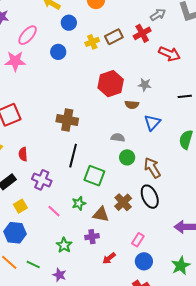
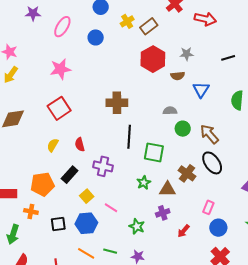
brown rectangle: (114, 37) -> (149, 26), moved
pink star: (15, 61) -> (60, 69), moved
pink line: (54, 211) -> (111, 208), moved

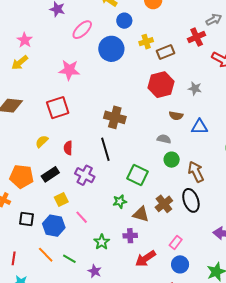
blue circle: (96, 37) -> (111, 49), size x1.6
brown semicircle: (178, 76) -> (176, 116), moved
blue triangle: (201, 90) -> (199, 127), turned 42
black line: (129, 137) -> (105, 149), moved, turned -35
red arrow: (184, 231) -> (146, 259), size x1.5

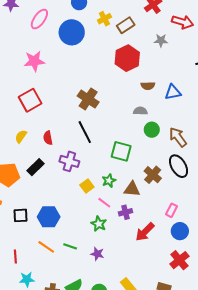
gray star: (195, 88) -> (161, 40), moved
brown cross: (115, 117) -> (88, 99), turned 30
yellow square: (61, 200) -> (87, 186), moved
pink line: (82, 217) -> (104, 203), moved

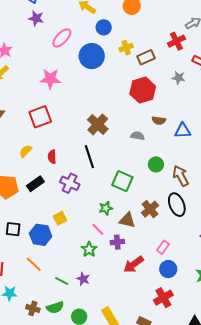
gray semicircle: (140, 111) -> (138, 136), moved
yellow square: (87, 186) -> (60, 218), moved
green line: (70, 246) -> (62, 281), moved

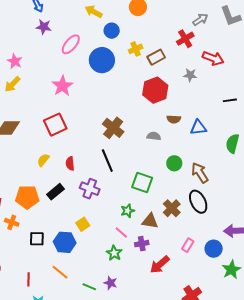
pink star: (50, 79) -> (62, 86), turned -30
blue circle: (168, 269) -> (214, 249), moved

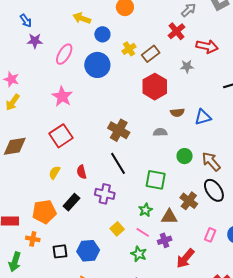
yellow square: (83, 224) -> (117, 229), moved

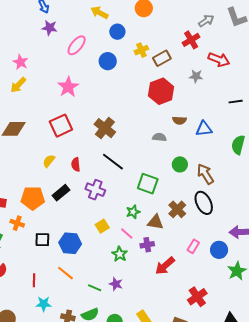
blue circle: (97, 65) -> (108, 61), size x0.7
brown cross: (119, 130) -> (105, 128), moved
black line: (118, 163) -> (113, 162), turned -30

